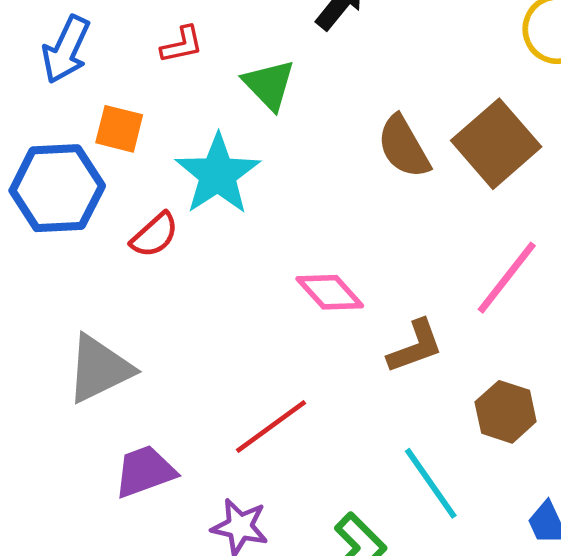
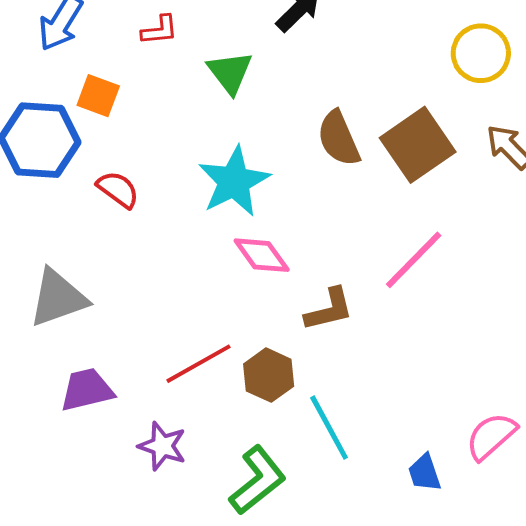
cyan star: (218, 174) -> (234, 181), moved
red semicircle: (155, 235) -> (118, 189), turned -108
brown hexagon: (506, 412) -> (269, 375), moved

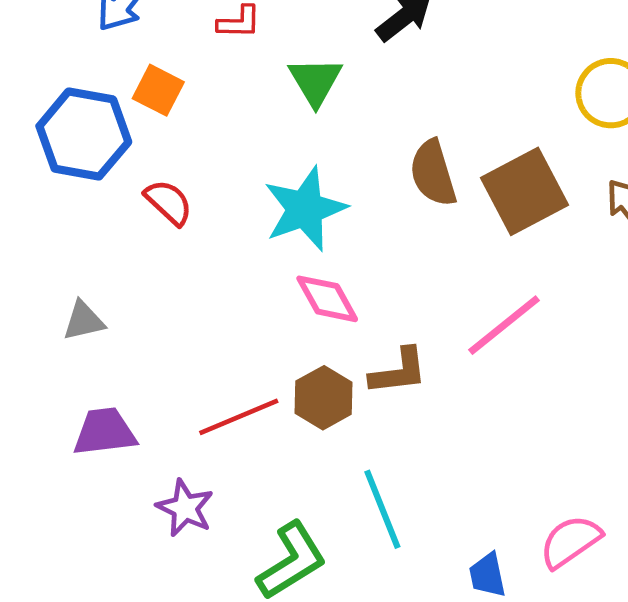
gray triangle: (58, 298) -> (84, 321), size x0.6
brown hexagon: (269, 375) -> (324, 398), moved

